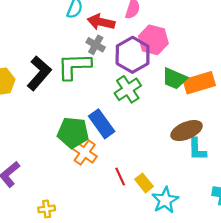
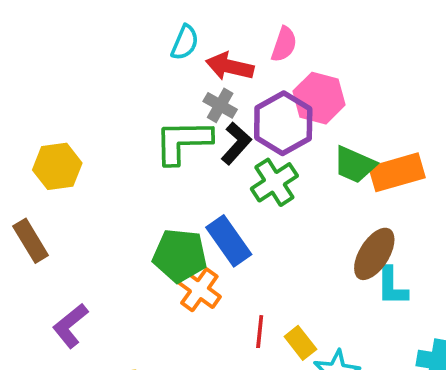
black L-shape: (39, 73) -> (236, 143), moved, size x0.7
brown ellipse: (187, 131) -> (374, 254), turned -36
red line: (120, 177) -> (260, 332), turned 30

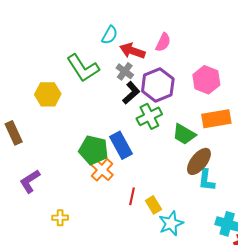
pink hexagon: (319, 98) -> (206, 80), moved
green L-shape: (183, 142) -> (83, 68), moved, turned -128
green trapezoid: (354, 165) -> (184, 134), moved
yellow hexagon: (57, 166) -> (48, 94), moved

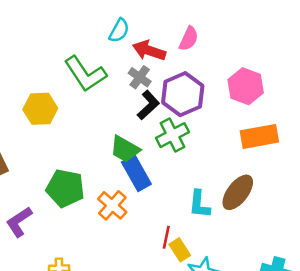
green trapezoid: (184, 134) -> (125, 149), moved
green pentagon: (94, 150) -> (65, 188), moved
cyan L-shape: (207, 180) -> (199, 204), moved
red line: (132, 196) -> (166, 237), moved

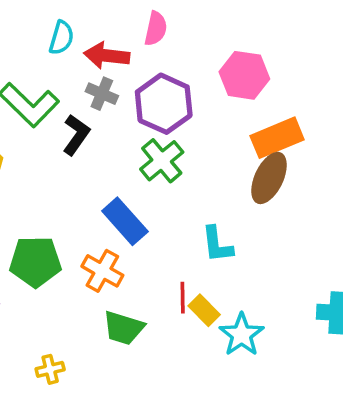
black L-shape: (148, 105) -> (76, 135), moved
green trapezoid: (125, 149) -> (123, 328), moved
brown ellipse: (238, 192) -> (269, 178), moved

